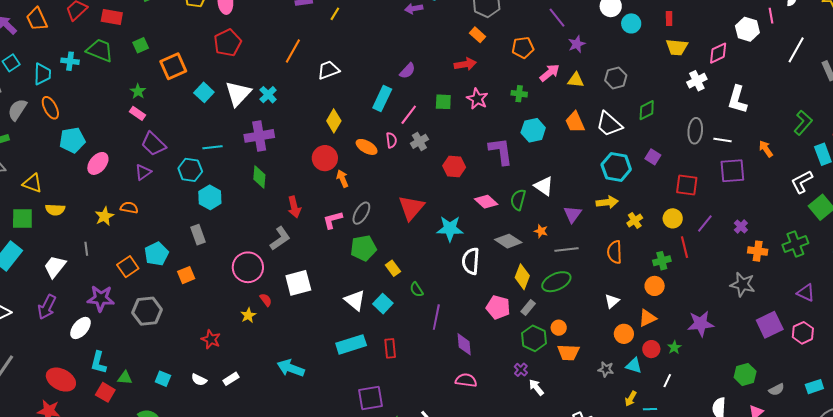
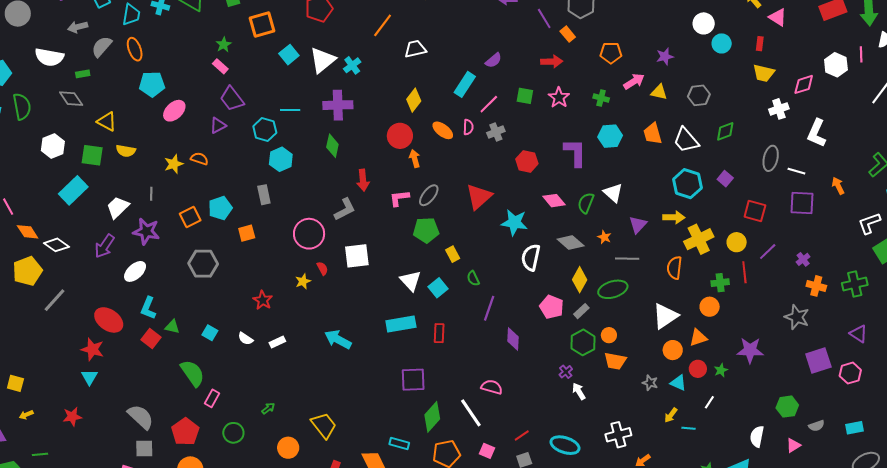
purple line: (557, 18) -> (544, 19), moved
yellow cross: (635, 220) -> (699, 239), size x1.8
purple star: (101, 298) -> (146, 231), moved
white triangle: (612, 301) -> (665, 316), size x1.8
pink semicircle: (466, 380) -> (492, 387), moved

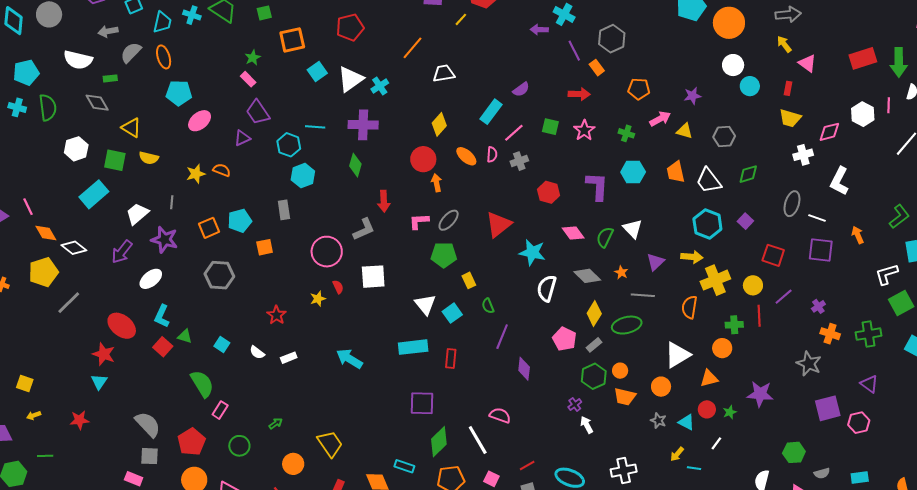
orange circle: (673, 350) -> (661, 387), moved

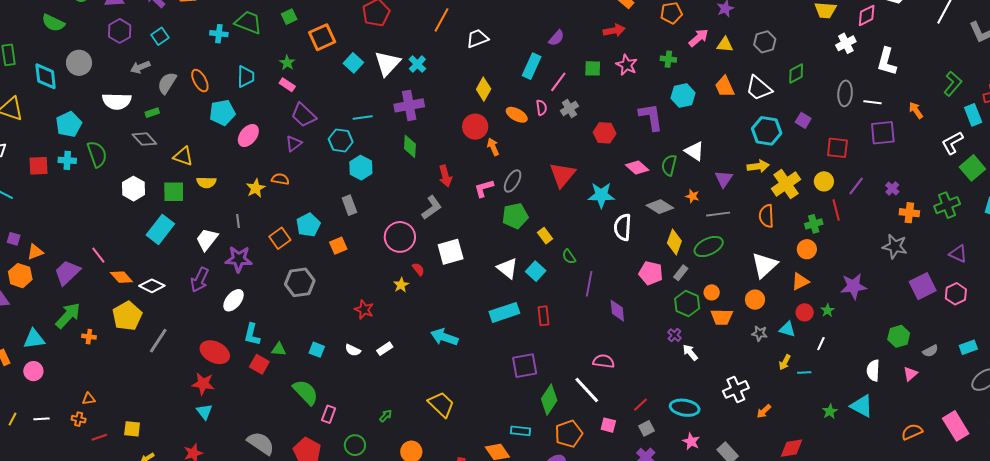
cyan trapezoid: (162, 22) -> (246, 77), moved
yellow trapezoid: (330, 444) -> (441, 404), moved

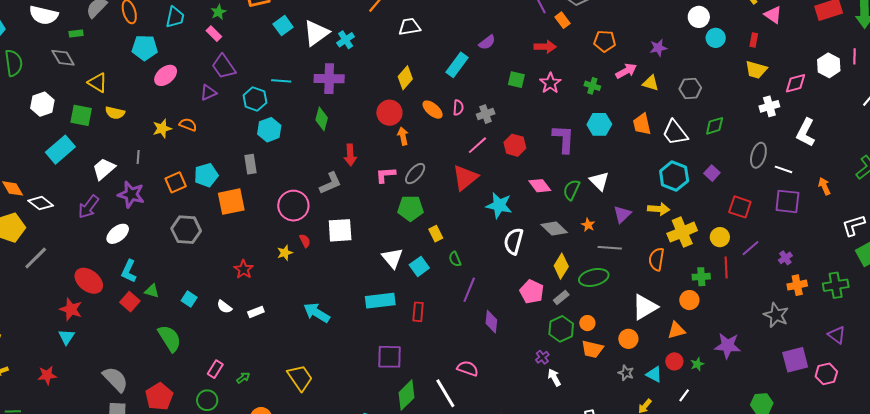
pink line: (558, 82) -> (477, 145), moved
orange cross: (909, 213) -> (797, 285), turned -30
orange square: (338, 246) -> (231, 202), size x1.6
pink rectangle: (329, 414) -> (215, 369), moved

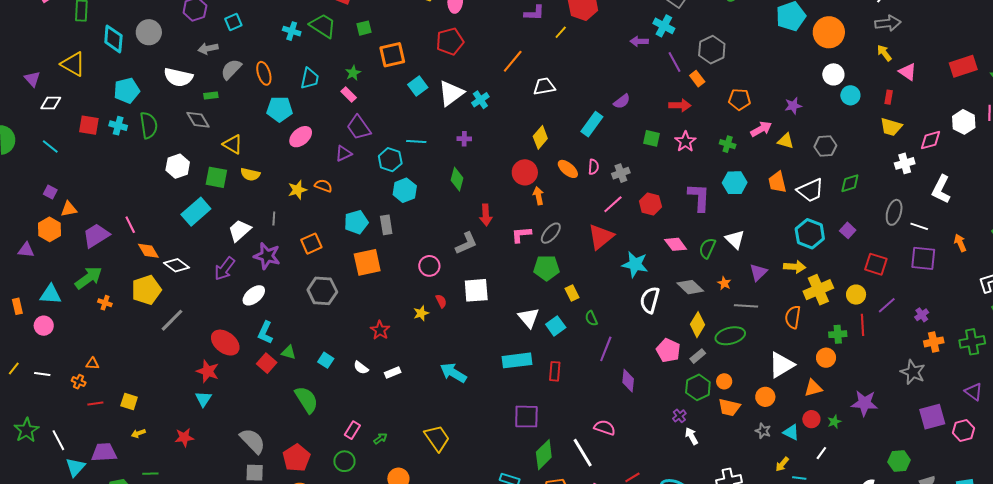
purple cross: (329, 79) -> (464, 139), size x0.5
white trapezoid: (675, 133) -> (810, 190), turned -76
cyan pentagon: (206, 175) -> (356, 222), moved
pink circle: (293, 206) -> (429, 266), size x0.7

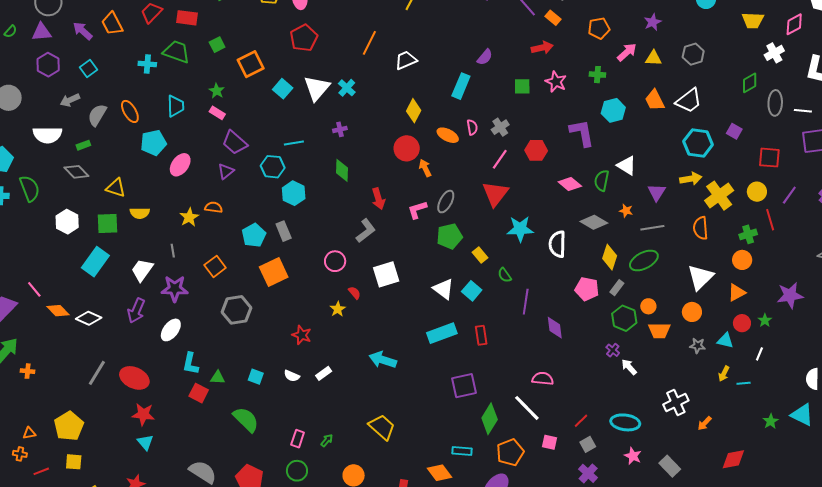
green diamond: (850, 183) -> (750, 83), moved
cyan star: (635, 264) -> (520, 229), moved
yellow pentagon: (146, 290) -> (69, 426), moved
red ellipse: (225, 343) -> (134, 378), moved

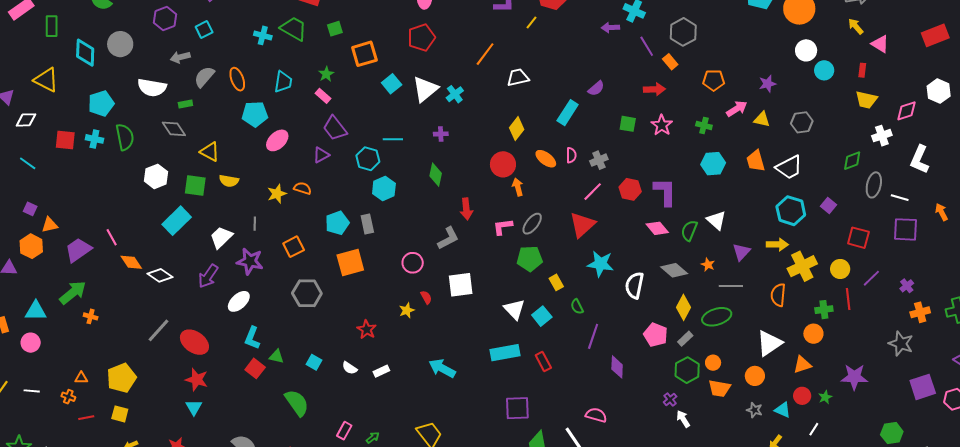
purple L-shape: (582, 133) -> (665, 192), moved
red rectangle: (481, 335) -> (543, 361), turned -30

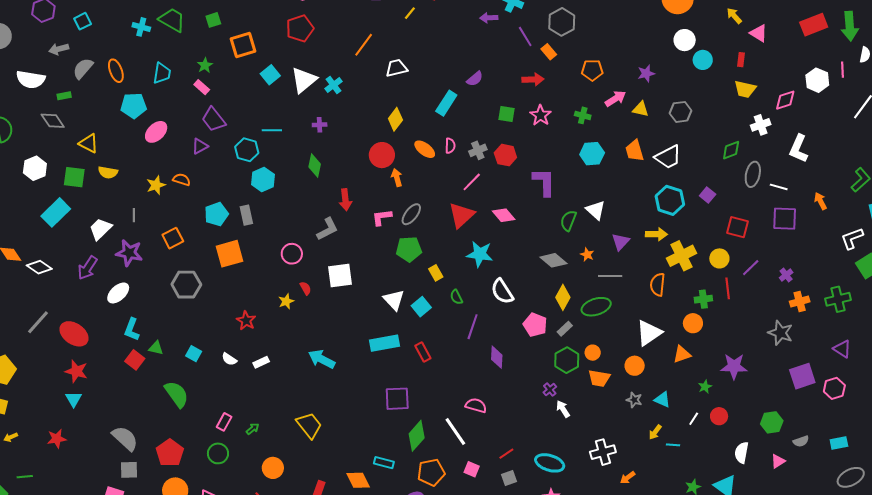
red hexagon: (630, 189) -> (505, 155), moved
pink diamond: (657, 228) -> (504, 215), moved
white semicircle: (634, 285) -> (502, 291), moved, turned -44
red circle: (802, 396) -> (719, 416), moved

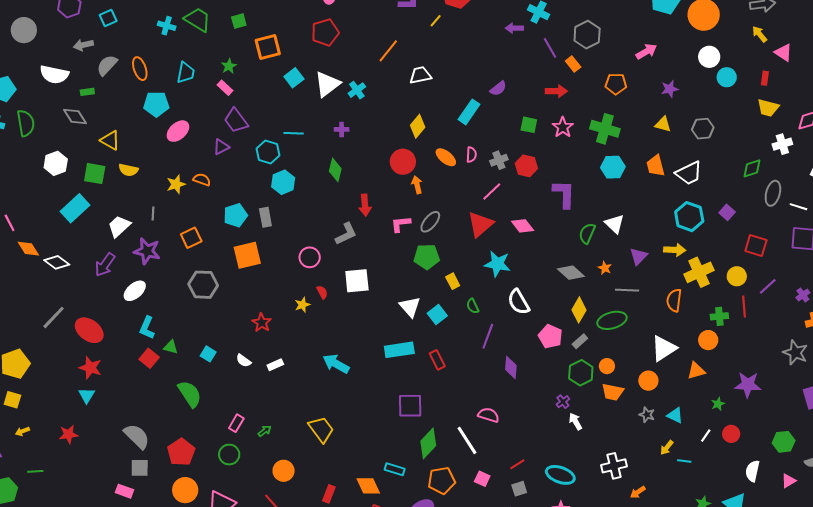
pink arrow: (616, 99) -> (646, 52), moved
green cross: (583, 115) -> (605, 129), size x1.8

